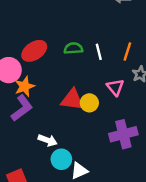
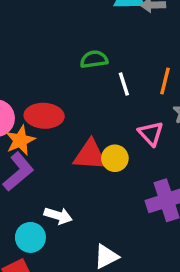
green semicircle: (73, 48) -> (94, 59), moved
red ellipse: (34, 51) -> (44, 116), moved, turned 40
cyan circle: (61, 159) -> (30, 237), moved

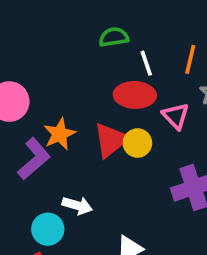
red ellipse: (44, 116) -> (135, 95), moved
orange star: (20, 140) -> (59, 134), moved
red triangle: (90, 155) -> (111, 140), turned -42

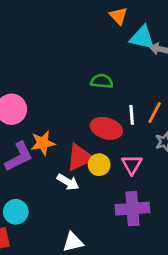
white line: (146, 63) -> (132, 115), moved
pink triangle: (176, 116) -> (132, 165), moved
white arrow: (77, 205) -> (68, 182), moved

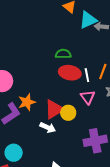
cyan triangle: (142, 38) -> (88, 20), turned -30
red ellipse: (106, 128) -> (70, 73), moved
pink triangle: (132, 165) -> (88, 97), moved

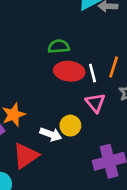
red triangle: (54, 109) -> (26, 156), moved
white arrow: (48, 127) -> (51, 134), moved

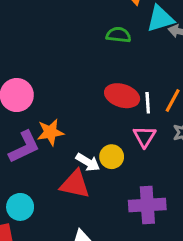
green semicircle: (59, 46) -> (118, 35), moved
red triangle: (26, 156) -> (75, 184), moved, turned 36

